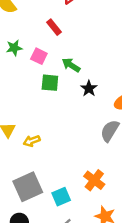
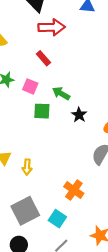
yellow arrow: (32, 141) -> (27, 167), turned -63
orange cross: (94, 180) -> (74, 190), moved
cyan square: (61, 197) -> (57, 219), turned -30

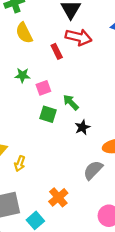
red rectangle: (43, 58) -> (57, 51), moved
pink square: (30, 86) -> (43, 88), turned 32

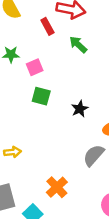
green arrow: (71, 102) -> (78, 45), moved
yellow arrow: (20, 164) -> (13, 152), turned -112

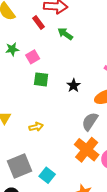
yellow arrow: (13, 152) -> (36, 127), moved
orange cross: (57, 187) -> (87, 150), moved, size x1.4

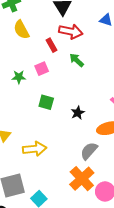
green star: (12, 49) -> (19, 77), moved
pink square: (33, 57) -> (42, 69), moved
yellow arrow: (36, 127) -> (35, 149), size x1.6

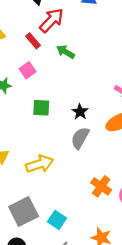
red arrow: (71, 31) -> (52, 20), turned -45
gray semicircle: (89, 151) -> (80, 138), moved
orange cross: (82, 179) -> (101, 186), size x0.7

